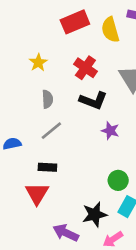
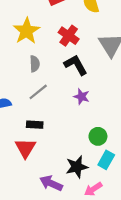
yellow star: (38, 63) -> (26, 31), size x1.6
black L-shape: (93, 100) -> (76, 65), turned -140
purple star: (110, 131) -> (82, 97), moved

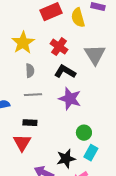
black L-shape: (76, 65) -> (65, 72), turned -30
gray line: (38, 92) -> (33, 95), turned 36
purple star: (82, 97) -> (70, 99), size x1.6

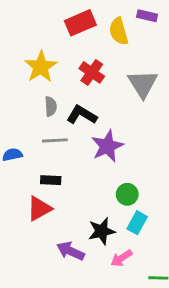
black L-shape: (65, 72) -> (82, 115), moved
purple star: (70, 99) -> (107, 146), turned 30
red triangle: (22, 143) -> (39, 209), turned 30

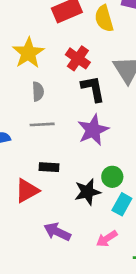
black L-shape: (82, 115) -> (93, 89), moved, turned 48
black rectangle: (51, 180) -> (49, 167), moved
black star: (102, 231) -> (87, 192), moved

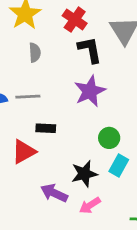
gray line: (42, 124) -> (28, 97), moved
black star: (87, 192) -> (84, 174), moved
pink arrow: (107, 239) -> (90, 205), moved

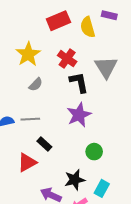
gray semicircle: (35, 53) -> (36, 85), turned 48
black rectangle: (46, 128) -> (44, 144), turned 40
cyan rectangle: (119, 165) -> (102, 188), moved

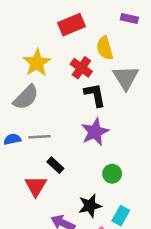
yellow semicircle: (88, 27) -> (105, 48), moved
gray semicircle: (36, 85) -> (26, 97), moved, size x1.6
red triangle: (27, 162) -> (36, 186), turned -30

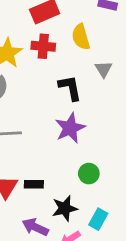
red cross: (81, 68) -> (43, 46), moved, turned -30
gray triangle: (126, 78) -> (104, 69), size x0.6
black rectangle: (55, 165) -> (34, 184), moved, turned -42

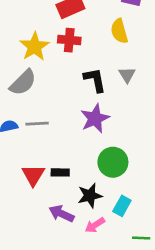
yellow semicircle: (81, 37) -> (119, 31), moved
gray triangle: (104, 69) -> (127, 75), moved
green circle: (89, 174) -> (113, 162), size x1.5

